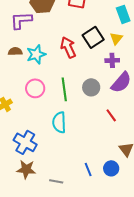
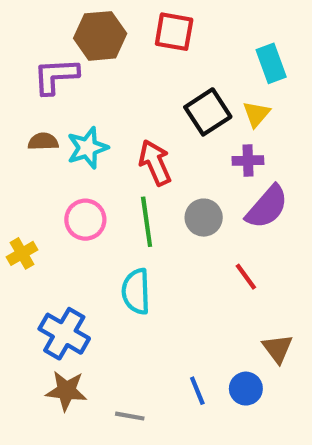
red arrow: (68, 47) -> (155, 163), moved

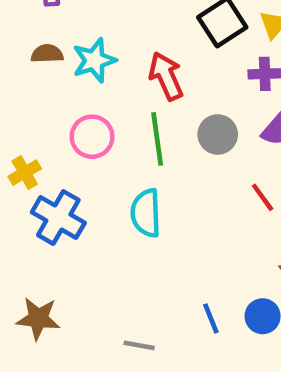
blue cross: (64, 334) -> (58, 217), moved
brown star: (66, 391) -> (38, 318), moved

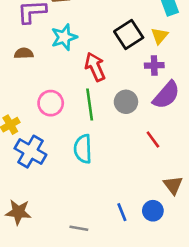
cyan star: (94, 60) -> (64, 37), moved

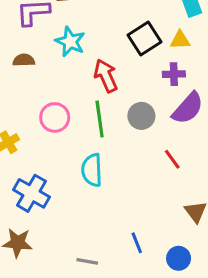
yellow triangle: (160, 36) -> (180, 40), turned 48
cyan star: (64, 37) -> (70, 42), turned -30
blue cross: (30, 152) -> (31, 193), moved
blue circle: (153, 211) -> (179, 258), moved

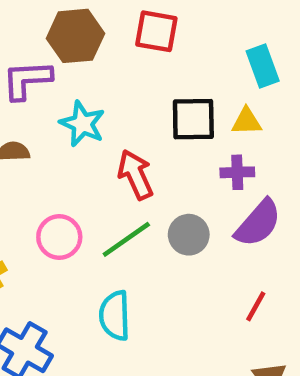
black square: (144, 38) -> (193, 119), turned 32
green line: (100, 119) -> (126, 239), turned 63
red line: (172, 159) -> (256, 306), moved, turned 65

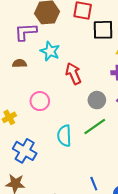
black square: (193, 119) -> (103, 30), moved
green line: (126, 239) -> (95, 127), moved

